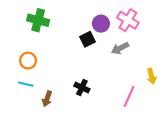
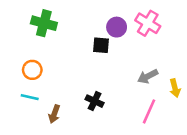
black square: (87, 39) -> (101, 45), turned 32
gray arrow: (120, 48) -> (148, 76), moved

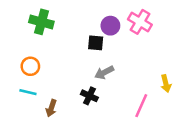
gray arrow: (148, 76) -> (104, 72), moved

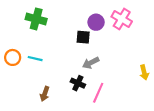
orange circle: (30, 66) -> (13, 57), moved
cyan line: (28, 92) -> (35, 59), moved
pink line: (141, 106) -> (98, 93), moved

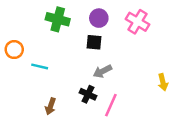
green cross: (36, 19) -> (58, 19), moved
purple circle: (96, 22) -> (99, 18), moved
orange circle: (13, 57) -> (14, 50), moved

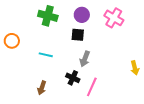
cyan line: (40, 66) -> (46, 55), moved
gray arrow: (102, 71) -> (85, 59), turned -42

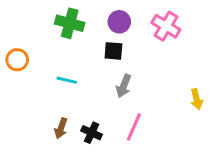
black cross: (73, 78) -> (92, 133), moved

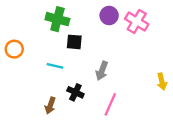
purple circle: (119, 22) -> (109, 15), moved
black square: (113, 51) -> (74, 42), moved
black cross: (92, 133) -> (75, 92), moved

